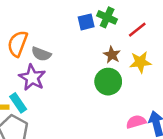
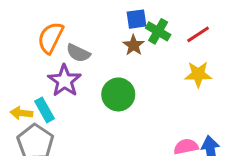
green cross: (107, 17) -> (158, 31), moved
brown star: (112, 55) -> (134, 45), moved
green circle: (108, 82) -> (118, 94), moved

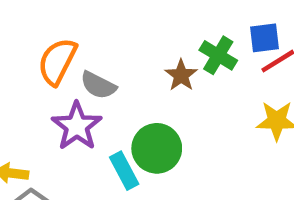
blue square: (137, 19) -> (265, 38), moved
cyan rectangle: (45, 110) -> (124, 171), moved

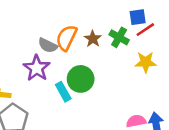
green cross: (218, 55) -> (119, 37), moved
orange semicircle: (57, 61) -> (66, 38), moved

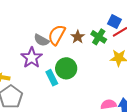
blue square: (138, 17) -> (114, 22), turned 32

